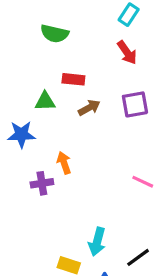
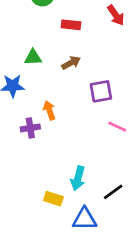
red arrow: (127, 52) -> (116, 15), moved
red rectangle: (73, 79) -> (71, 25), moved
purple square: (135, 104) -> (101, 91), moved

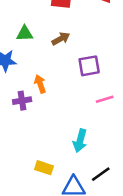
pink line: (117, 127) -> (105, 99), turned -42
cyan arrow: (78, 178) -> (80, 141), moved
black line: (113, 192) -> (101, 174), moved

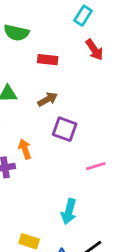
purple square: (89, 66) -> (65, 129), moved, turned 30

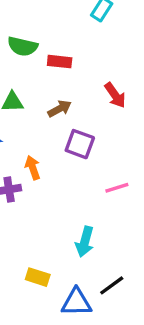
green semicircle: (16, 33) -> (23, 46), moved
red arrow: (94, 50) -> (115, 95), moved

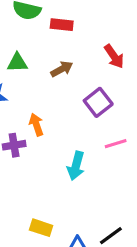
purple square: (80, 144) -> (98, 102), moved, turned 32
cyan arrow: (85, 242) -> (76, 166), moved

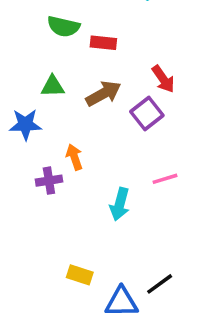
brown arrow: (62, 69) -> (103, 94), size x1.4
purple square: (98, 102) -> (147, 113), moved

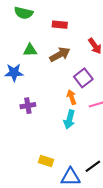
green semicircle: (63, 26) -> (24, 13), moved
purple square: (147, 113) -> (83, 78), moved
orange arrow: (74, 157) -> (72, 97), moved

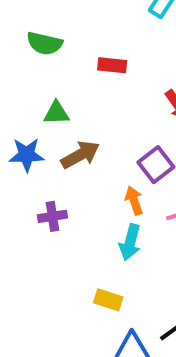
brown arrow: (60, 54) -> (80, 155), moved
yellow rectangle: (46, 161) -> (108, 300), moved

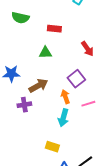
green triangle: (56, 113) -> (45, 53), moved
brown arrow: (80, 155) -> (38, 86), moved

